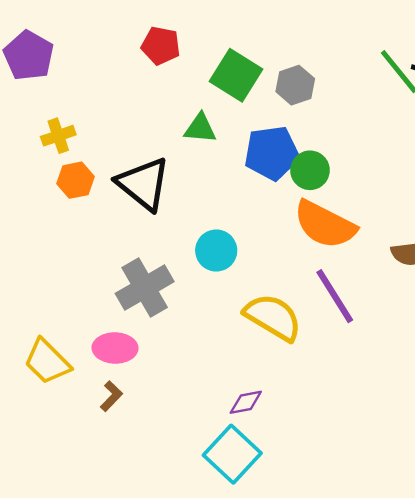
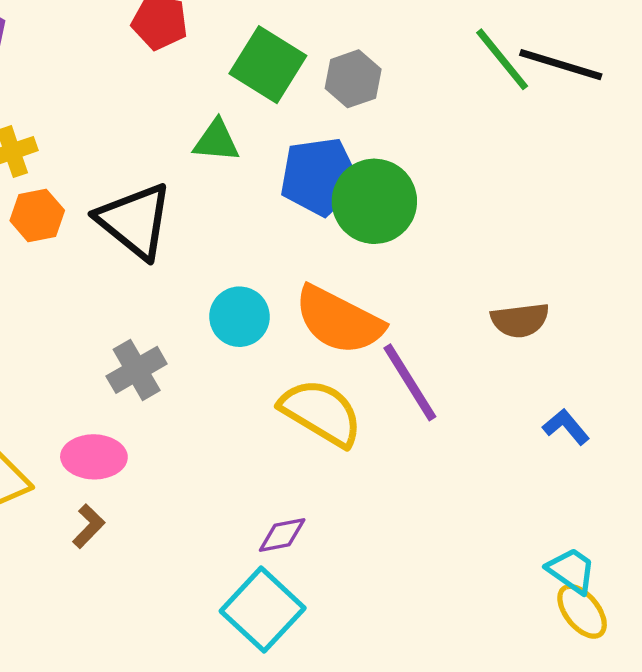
green circle: (310, 170) -> (374, 201), size x1.5
orange semicircle: (325, 225) -> (339, 320), moved
gray cross: (145, 288) -> (137, 370), size x0.7

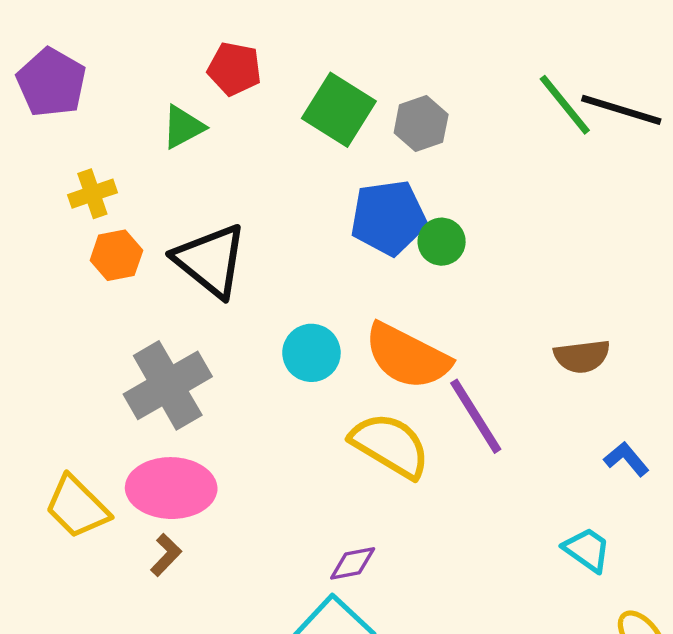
green triangle: (216, 141) -> (183, 127), moved, turned -33
green circle: (374, 201) -> (442, 242), size x0.6
gray cross: (137, 370) -> (168, 385), moved, size x1.5
pink ellipse: (94, 457) -> (171, 488), size x1.4
cyan trapezoid: (571, 570) -> (587, 550), moved

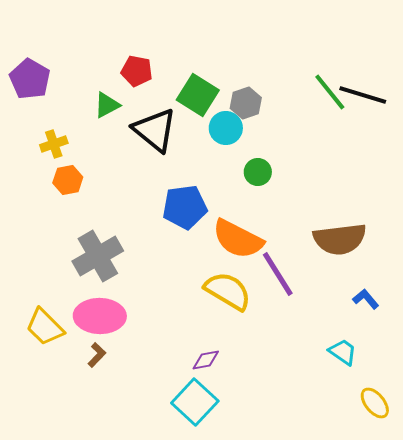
blue pentagon: (388, 218) -> (185, 207), moved
black triangle: (211, 260) -> (155, 130), moved
cyan circle: (311, 353) -> (226, 128), moved
brown semicircle: (582, 356) -> (340, 239), size x1.6

